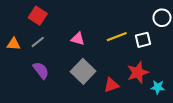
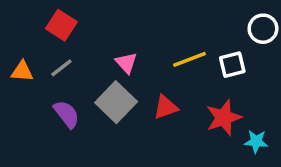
pink triangle: (78, 39) -> (126, 63), turned 32
gray square: (83, 71) -> (116, 102), moved
red triangle: (111, 85) -> (166, 107), moved

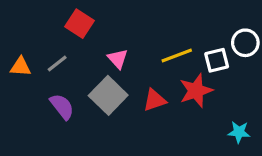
red square: (61, 25) -> (80, 24), moved
white circle: (263, 29) -> (245, 43), moved
red star: (224, 117) -> (196, 91), moved

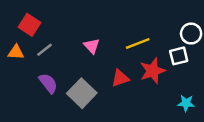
red square: (80, 24) -> (30, 25), moved
white square: (217, 60) -> (179, 56), moved
gray square: (108, 95) -> (82, 93), moved

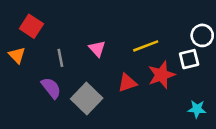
gray line: (44, 50) -> (60, 58), moved, turned -63
orange triangle: (16, 52) -> (17, 55), turned 42

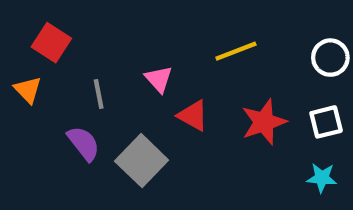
yellow line: (146, 46) -> (236, 51), moved
white square: (189, 59) -> (326, 122), moved
red triangle: (127, 83) -> (193, 116), moved, turned 48

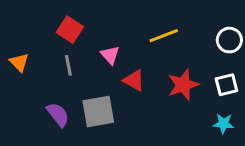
red square: (51, 43) -> (70, 30), moved
purple semicircle: (84, 143) -> (58, 115), moved
gray square: (142, 161) -> (98, 112), turned 36

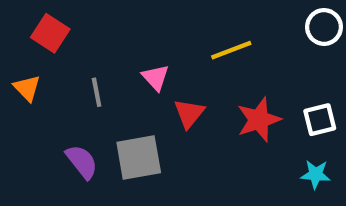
red square: (70, 30) -> (50, 33), moved
white circle: (229, 40) -> (324, 27), moved
red triangle: (134, 80) -> (189, 113), turned 40

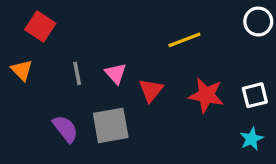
pink triangle: (156, 78) -> (116, 73), moved
red star: (259, 120) -> (206, 95), turned 30
cyan star: (316, 174) -> (252, 139), turned -30

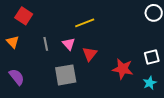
yellow line: (184, 40) -> (85, 23), moved
red star: (206, 95) -> (123, 69), moved
purple semicircle: (65, 129) -> (17, 77), moved

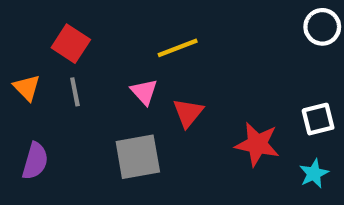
red square: (24, 16) -> (71, 44), moved
gray line: (46, 44) -> (75, 92), moved
purple semicircle: (17, 77) -> (35, 161), turned 54

